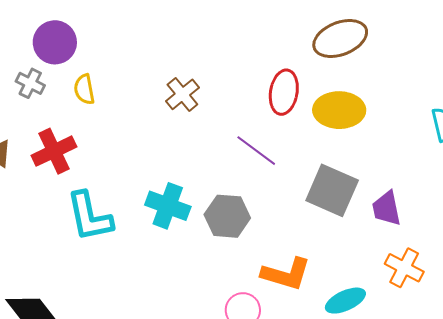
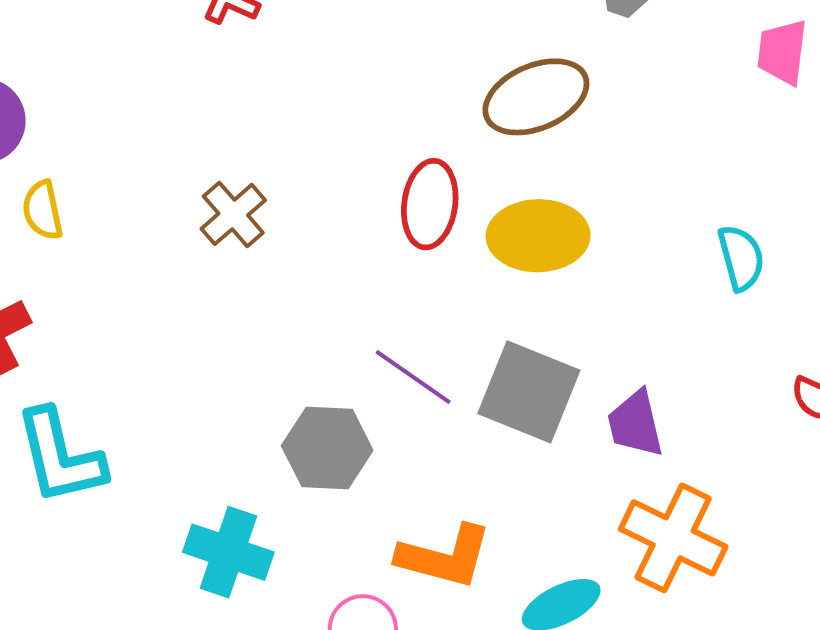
purple line: (256, 151) -> (413, 377), moved
cyan cross: (168, 206) -> (228, 552), moved
orange cross: (404, 268) -> (673, 538), size x1.4

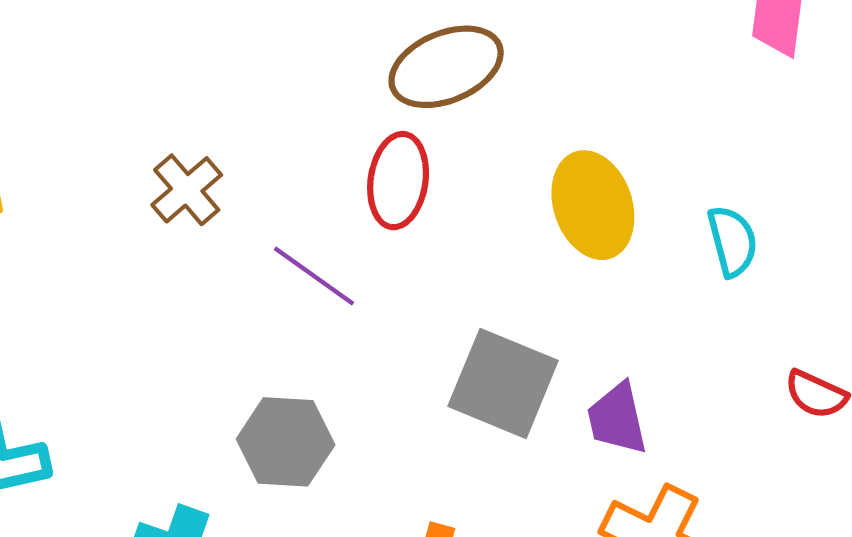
brown ellipse: (536, 97) -> (446, 67), moved
yellow ellipse: (538, 236) -> (593, 205), moved, turned 72
purple line: (413, 377) -> (314, 276), moved

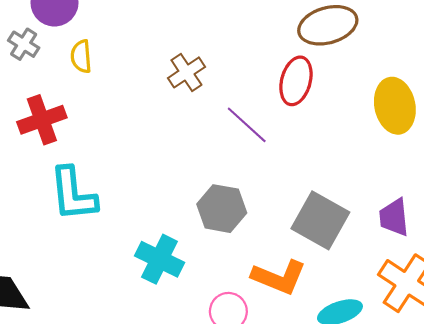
gray square: (503, 383) -> (320, 220), moved

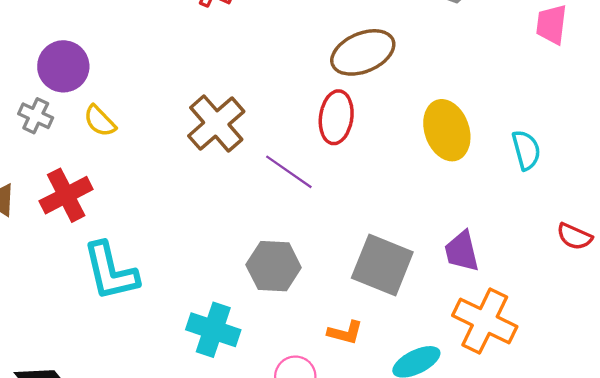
yellow semicircle: (81, 56) -> (100, 121), turned -32
brown cross: (186, 72) -> (216, 124), size x1.4
orange L-shape: (279, 277) -> (345, 332), size x0.6

